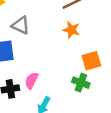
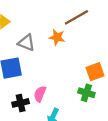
orange star: (71, 30) -> (57, 37), moved

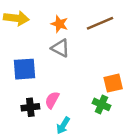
orange star: (57, 37) -> (59, 24), moved
gray triangle: (26, 43) -> (60, 48), moved

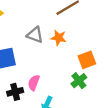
orange star: (59, 24) -> (59, 38), moved
green cross: (101, 104) -> (79, 81), turned 35

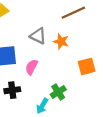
green cross: (79, 81) -> (58, 92), moved
pink semicircle: (34, 83) -> (32, 67), moved

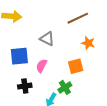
orange star: (61, 41) -> (88, 43), moved
orange square: (87, 66) -> (76, 66), moved

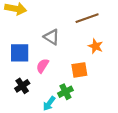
black cross: (25, 86) -> (22, 86), turned -32

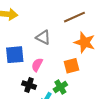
orange star: (96, 46) -> (85, 42), size x1.5
black cross: (22, 86) -> (29, 85), moved, turned -32

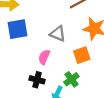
gray triangle: (43, 37) -> (58, 34), moved
blue square: (15, 55) -> (17, 29), moved

